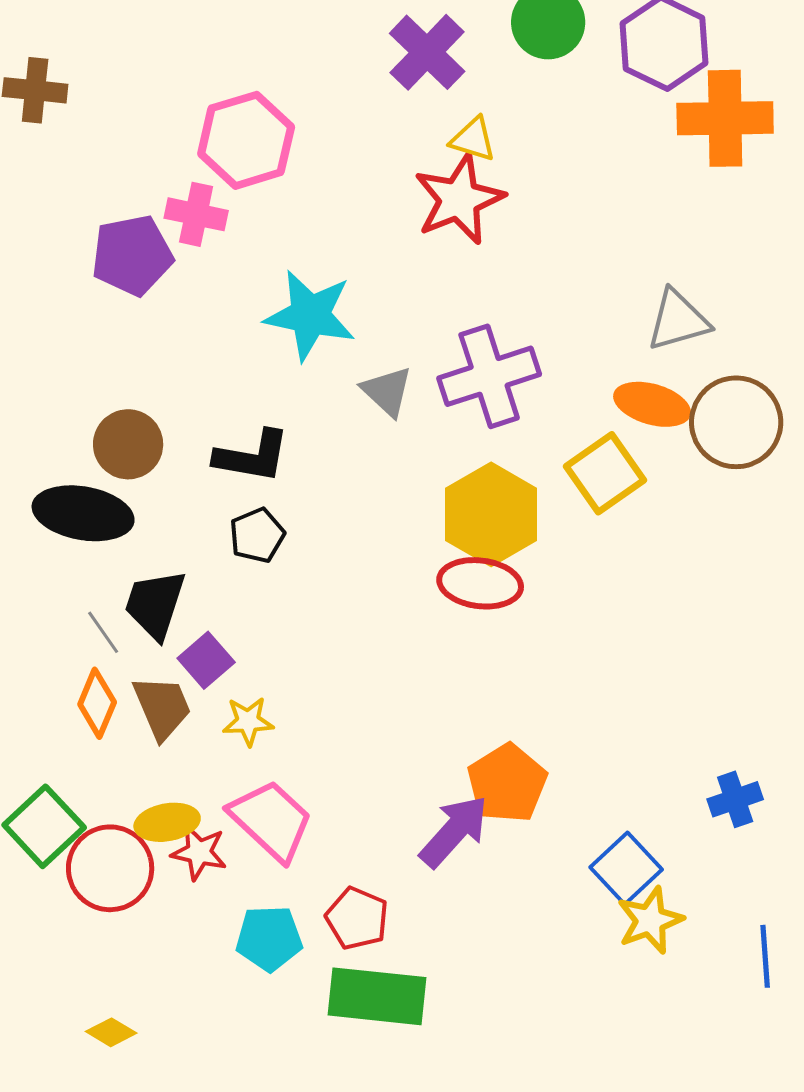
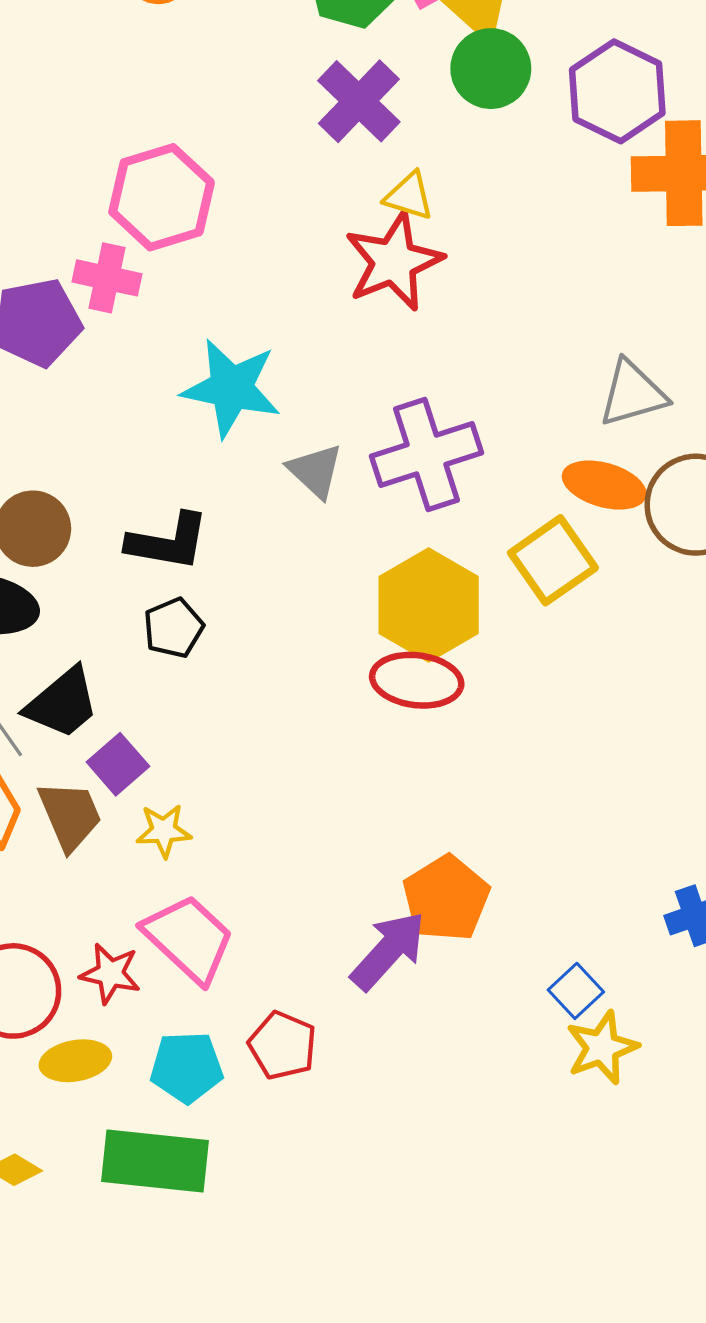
black trapezoid: (155, 604) -> (62, 703), turned -148
yellow ellipse: (167, 822) -> (75, 1061), moved
blue square: (626, 868) -> (576, 991), size x0.7
green rectangle: (377, 996) -> (155, 1161), moved

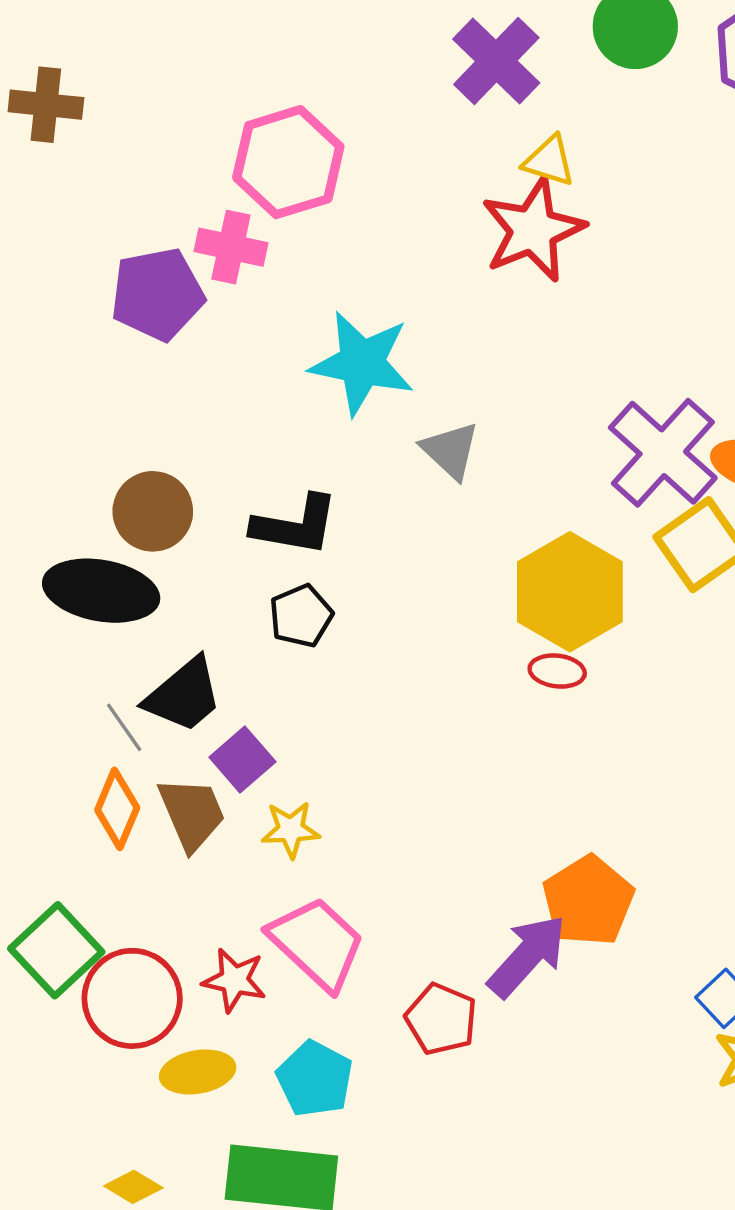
purple cross: (426, 455) -> (663, 453), moved, turned -30
red ellipse: (417, 680) -> (557, 671), size x0.6
red pentagon: (283, 1045) -> (441, 1019), moved
cyan pentagon: (187, 1067) -> (315, 1079), turned 30

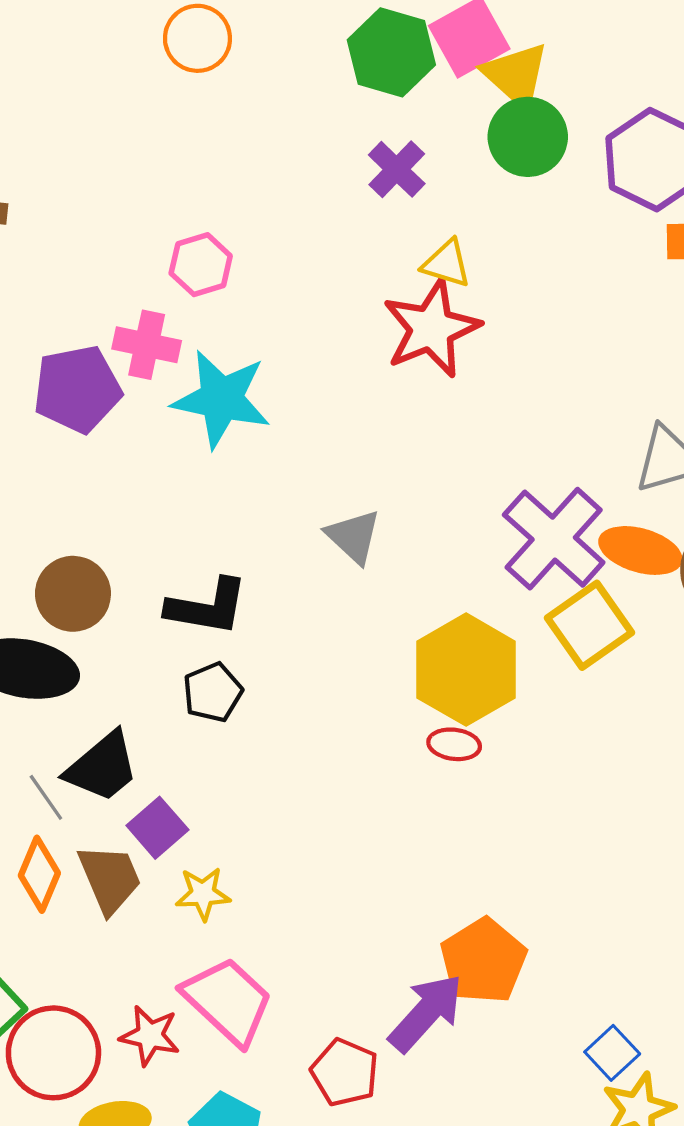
purple cross: (496, 61) -> (397, 169), size x0.7
pink hexagon: (288, 162) -> (201, 265), size x0.6
cyan star: (362, 363) -> (221, 399), moved

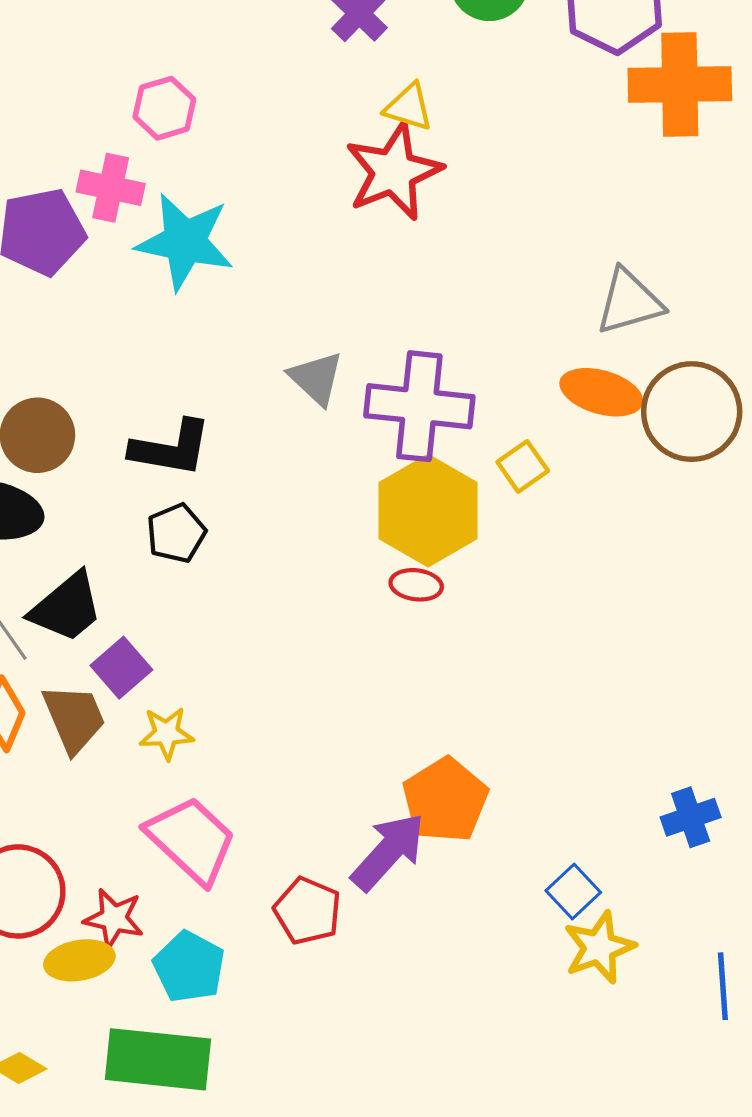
purple cross: (554, 539) -> (419, 406), moved, turned -36
yellow square: (589, 625) -> (523, 466), moved, size x0.6
red star: (150, 1036) -> (114, 918), moved

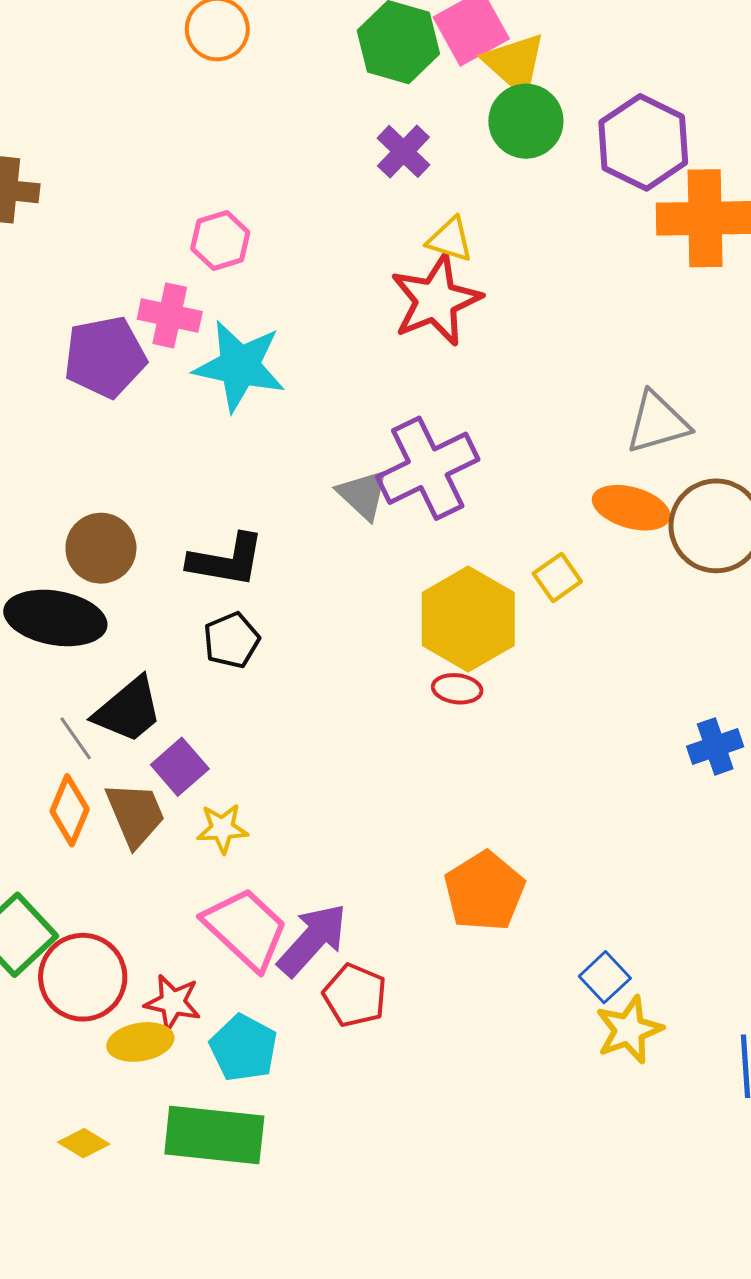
purple cross: (419, 406) -> (428, 468), moved, turned -32
blue cross: (691, 817) -> (715, 746), moved
purple arrow: (388, 852) -> (312, 940), moved

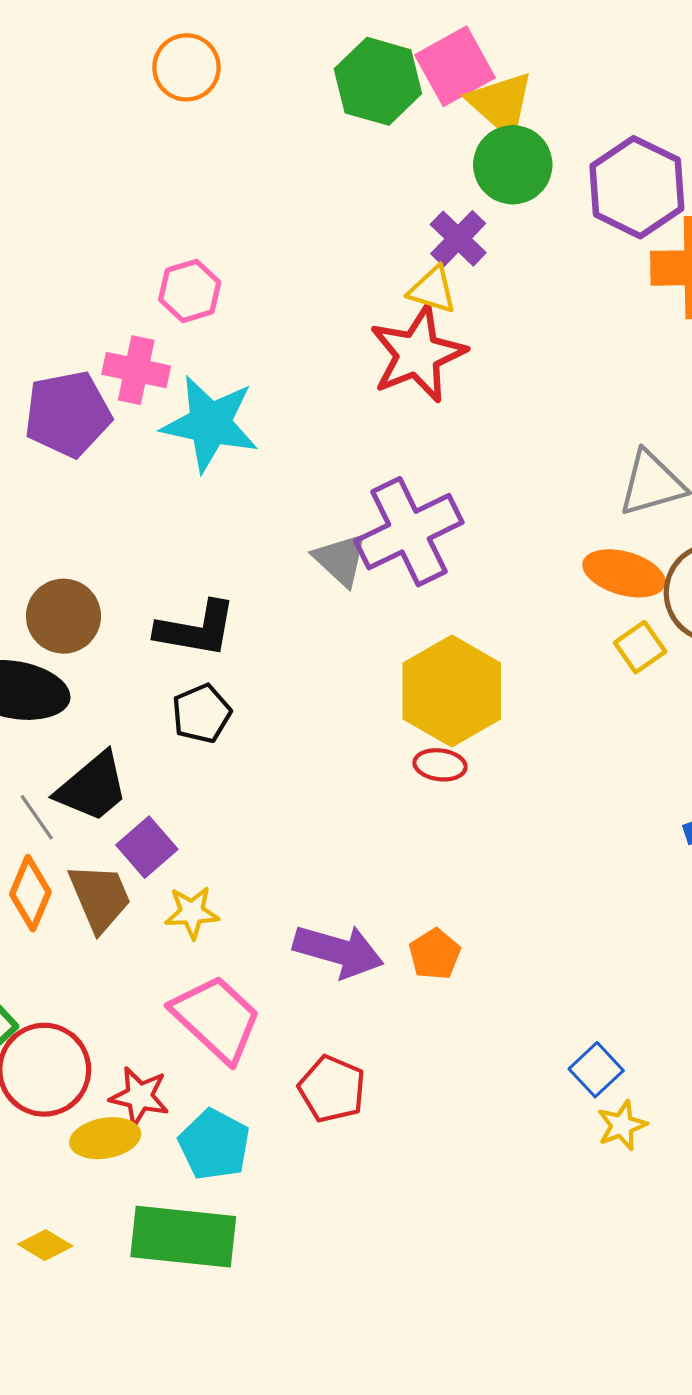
purple cross: (403, 151) -> (458, 239), moved
yellow square: (557, 578) -> (640, 647), moved
orange pentagon: (484, 891) -> (435, 954), moved, size x0.6
purple arrow: (312, 940) -> (338, 951), moved, turned 64
yellow star: (629, 1030) -> (622, 1125), size x0.7

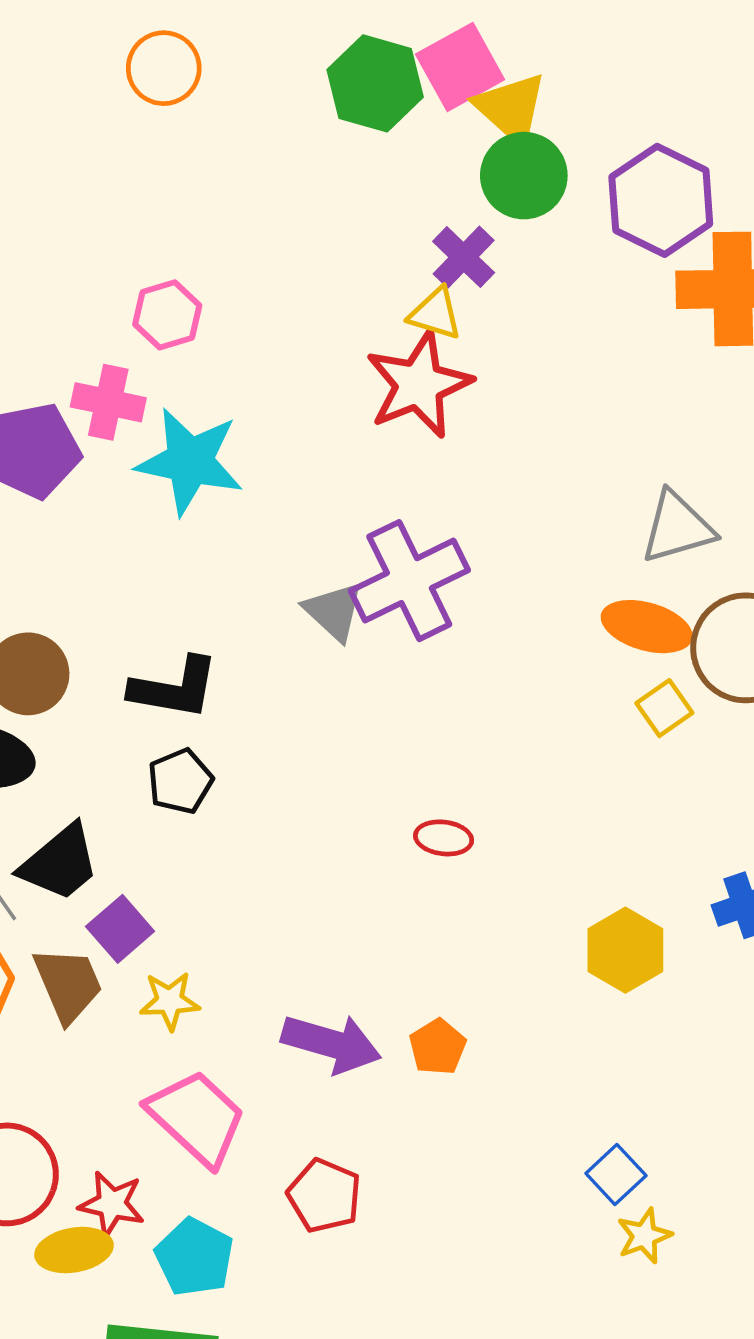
yellow hexagon: (452, 691) -> (625, 950), moved, size x0.7

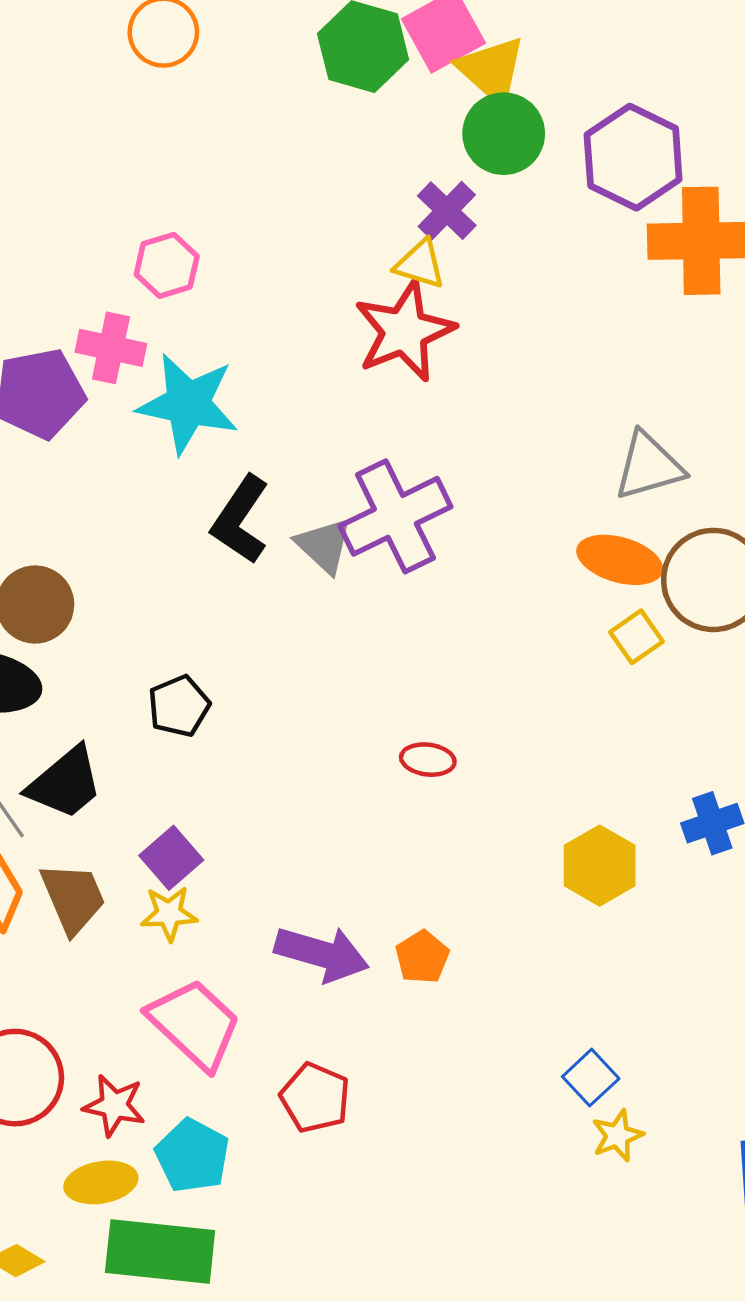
black L-shape: (174, 688) -> (240, 520), moved, turned 114
purple square: (120, 929) -> (171, 858), moved
yellow ellipse: (74, 1250) -> (101, 1182), moved

